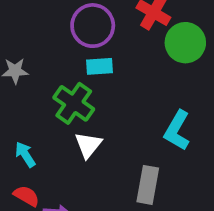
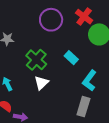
cyan rectangle: (99, 66) -> (71, 58), moved, turned 40
gray rectangle: (148, 185) -> (83, 107), moved

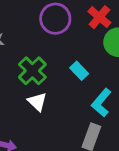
white triangle: (41, 83) -> (37, 102), turned -35

